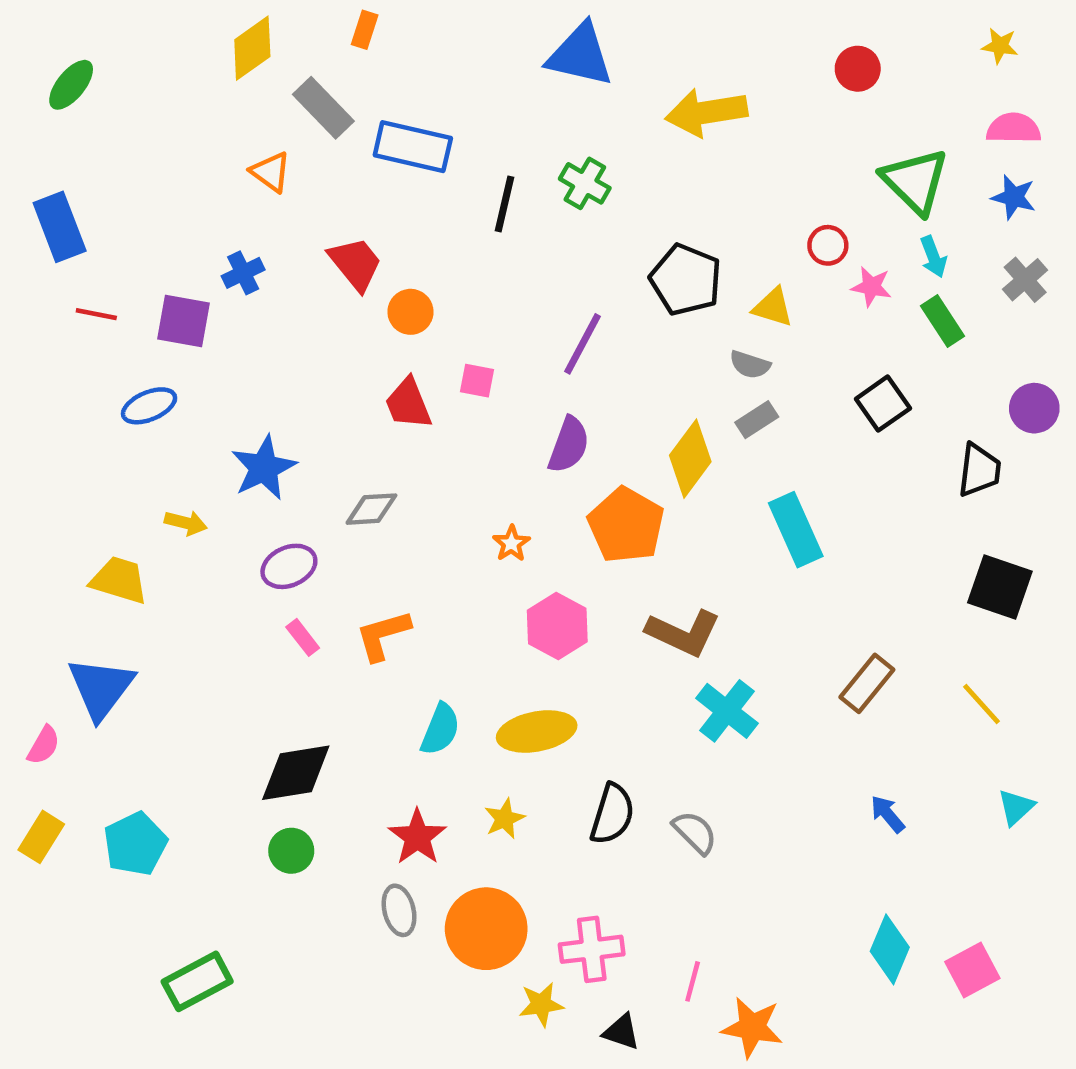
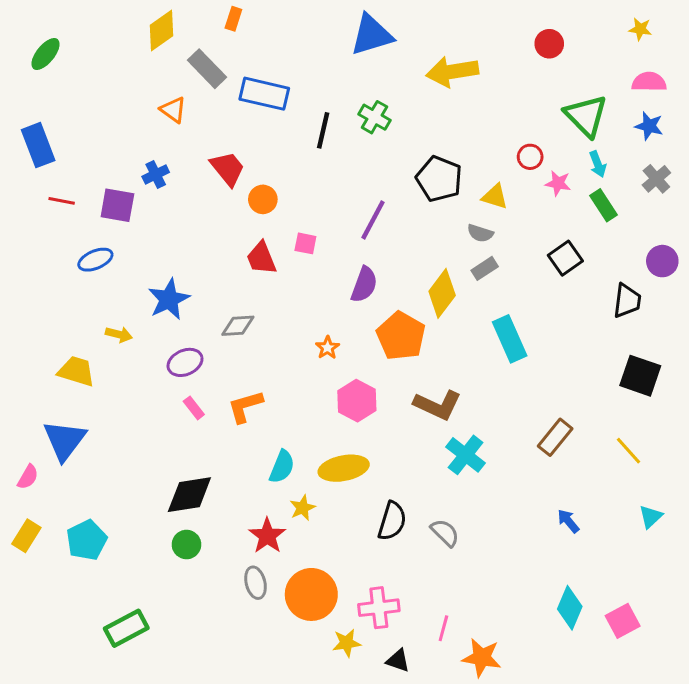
blue triangle: (580, 55) -> (372, 35), turned -30
yellow star: (505, 819) -> (302, 508), moved

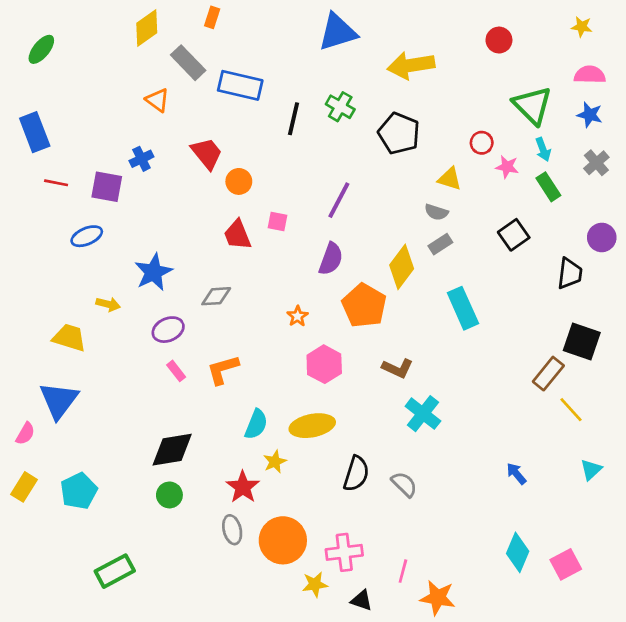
black pentagon: (439, 179) -> (399, 133), moved
brown L-shape: (438, 405) -> (398, 368), size x0.7
brown rectangle: (555, 437) -> (548, 374), moved

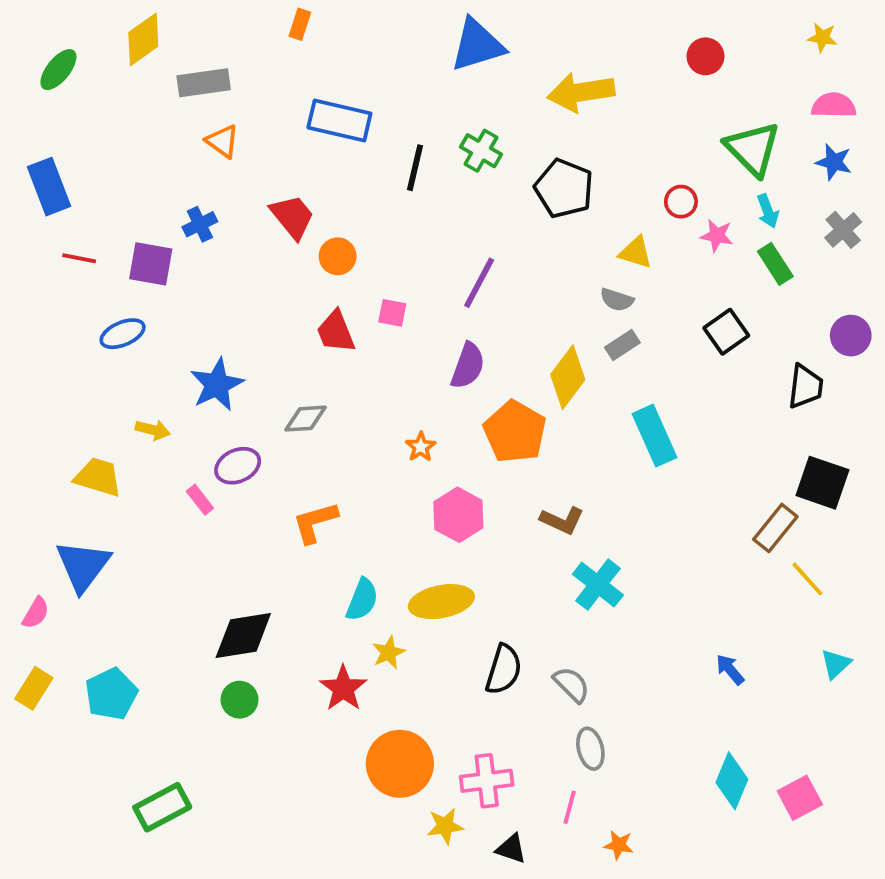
yellow diamond: (147, 28) -> (143, 39), moved
gray rectangle: (188, 63) -> (204, 83), moved, turned -54
pink rectangle: (176, 371) -> (200, 500), moved
gray ellipse: (232, 530) -> (590, 749), moved
orange star: (438, 598) -> (619, 845), size x0.6

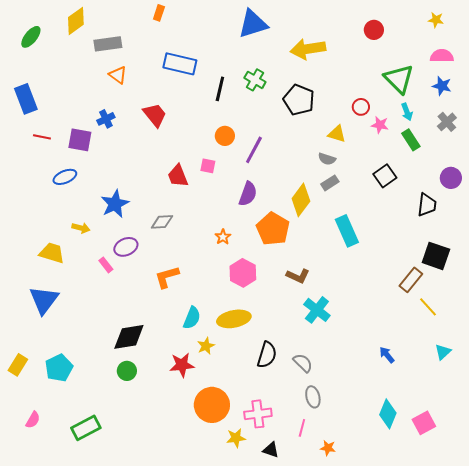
orange circle: (338, 256) -> (225, 136), moved
pink semicircle: (36, 613) -> (33, 420), moved
red star: (343, 688) -> (182, 365), turned 30

